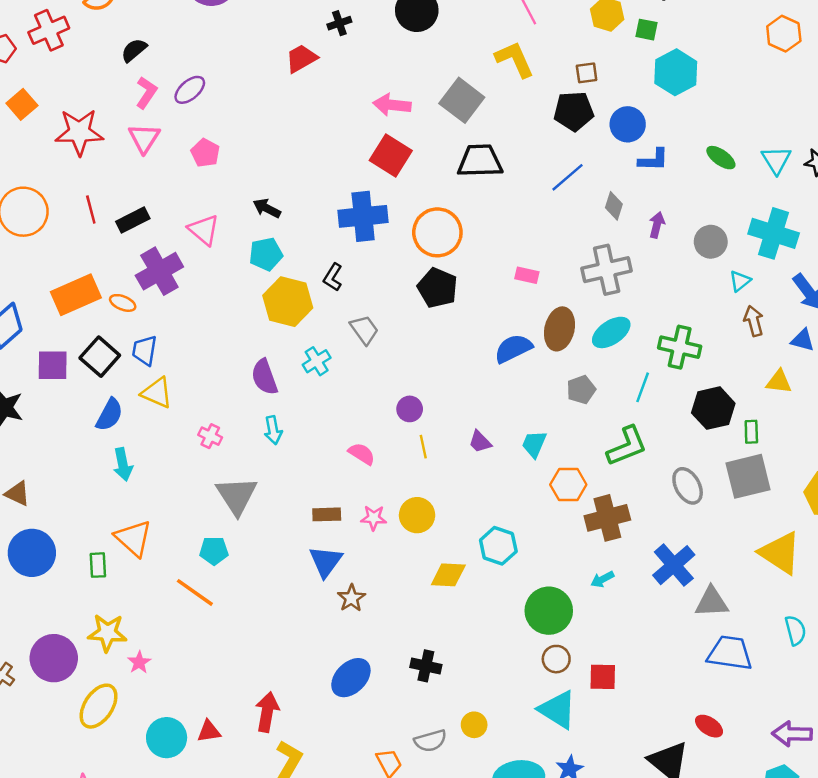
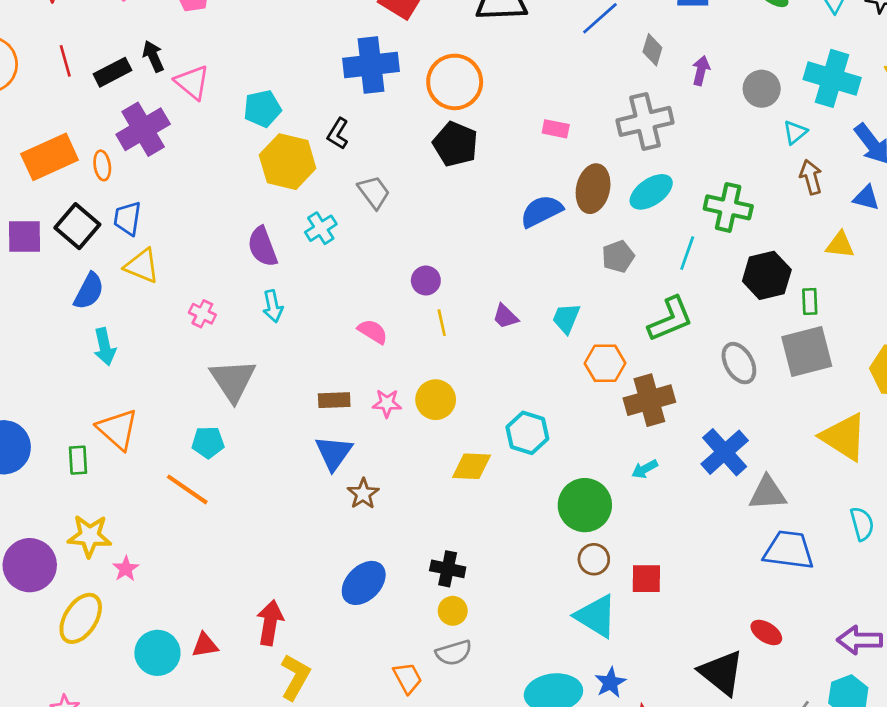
black arrow: (267, 208) -> (153, 56), moved, turned 40
orange ellipse: (123, 303) -> (102, 165), turned 60
yellow circle: (474, 725) -> (453, 611), moved

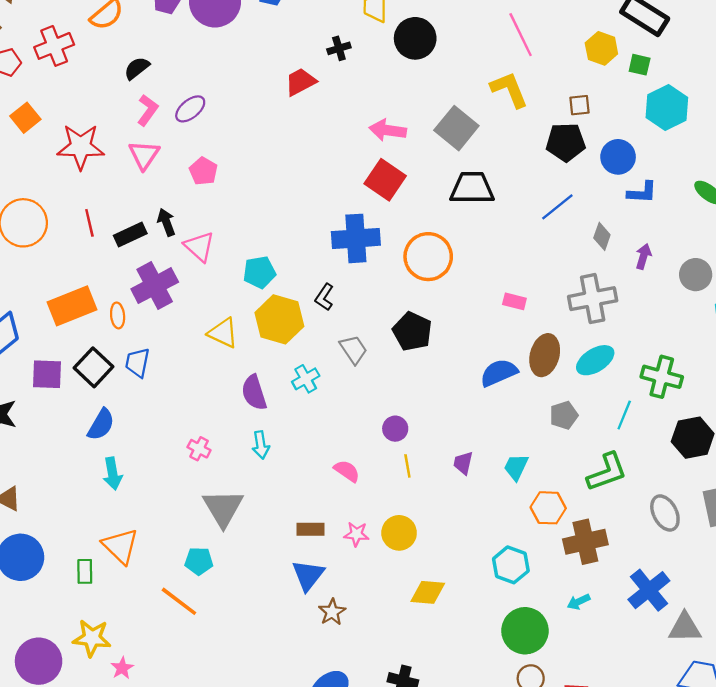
black pentagon: (455, 144) -> (412, 331), moved
yellow triangle: (142, 266) -> (223, 333), moved
purple trapezoid: (505, 316) -> (463, 463), turned 55
cyan hexagon: (527, 433) -> (511, 565), moved

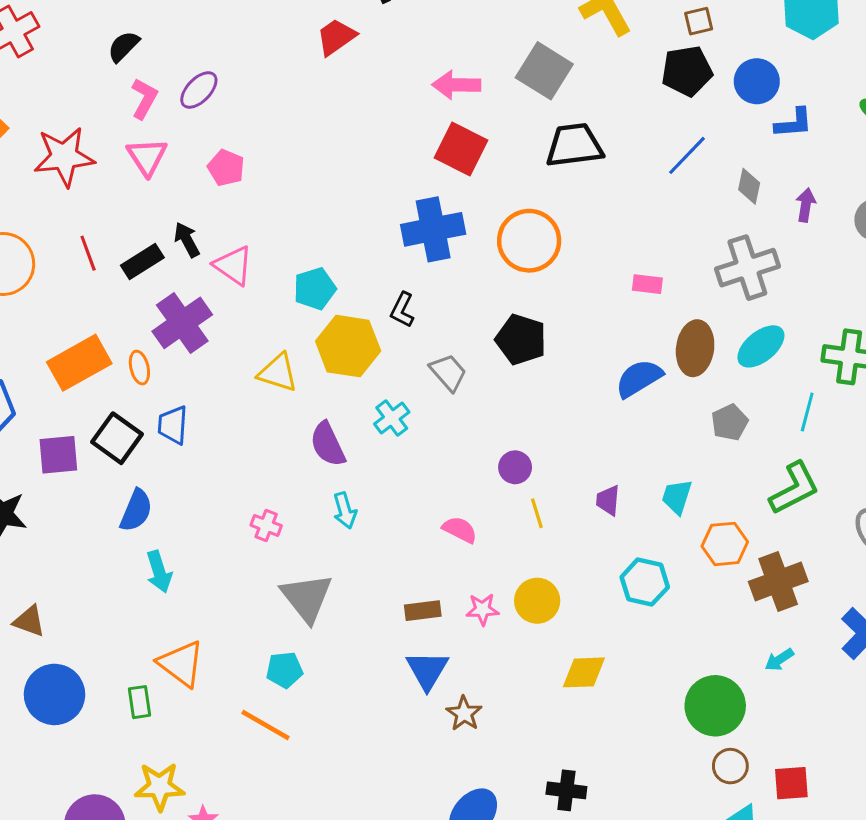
cyan hexagon: (511, 565) -> (645, 582), moved

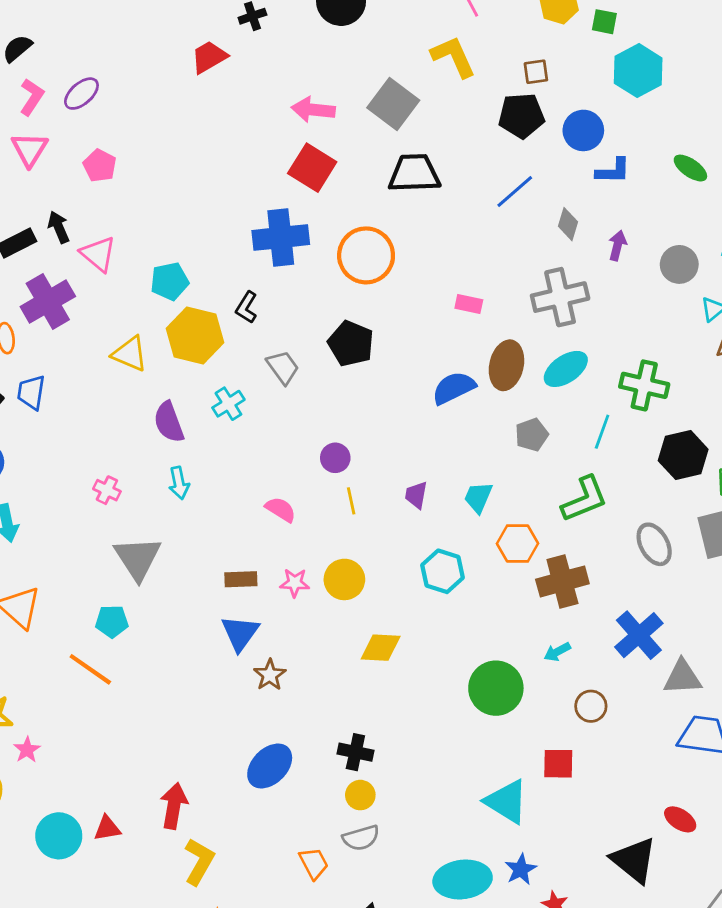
brown circle: (730, 766) -> (591, 706), moved

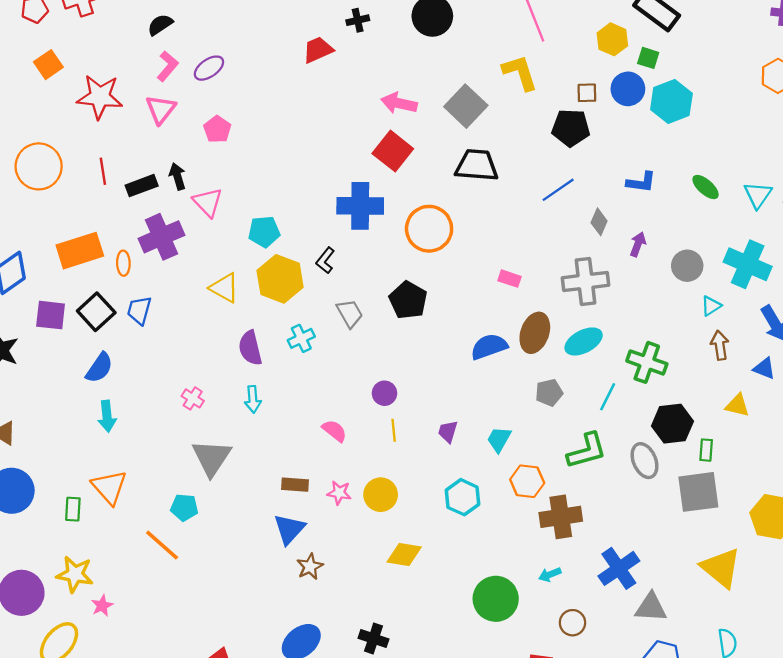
blue circle: (583, 130) -> (628, 89), moved
gray ellipse: (654, 544) -> (645, 461), moved

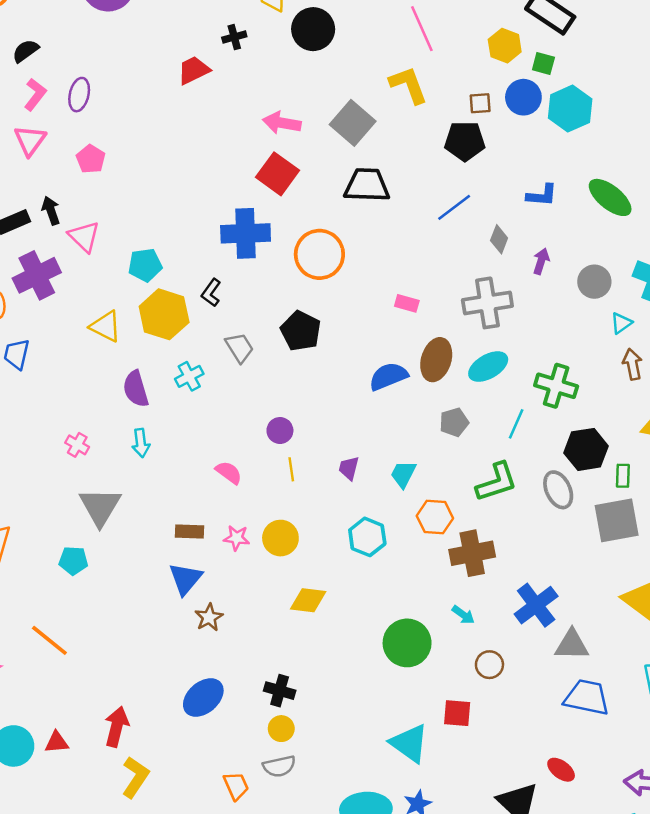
purple ellipse: (209, 68) -> (79, 95), turned -40
green ellipse: (706, 187) -> (610, 197), size x1.5
orange line: (162, 545) -> (49, 640), moved
cyan arrow: (550, 575) -> (463, 615), turned -120

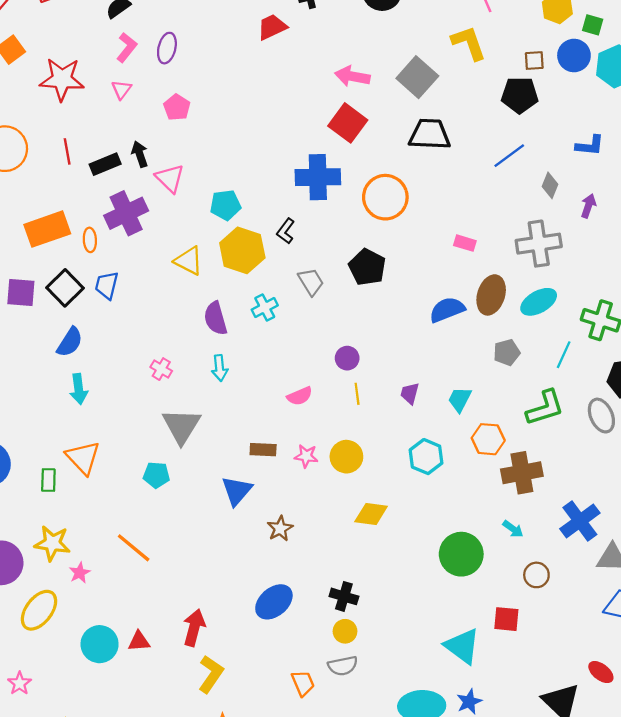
pink triangle: (30, 140) -> (121, 90), size x0.7
pink semicircle: (229, 473) -> (300, 396), turned 120
blue triangle: (185, 579) -> (237, 491), moved

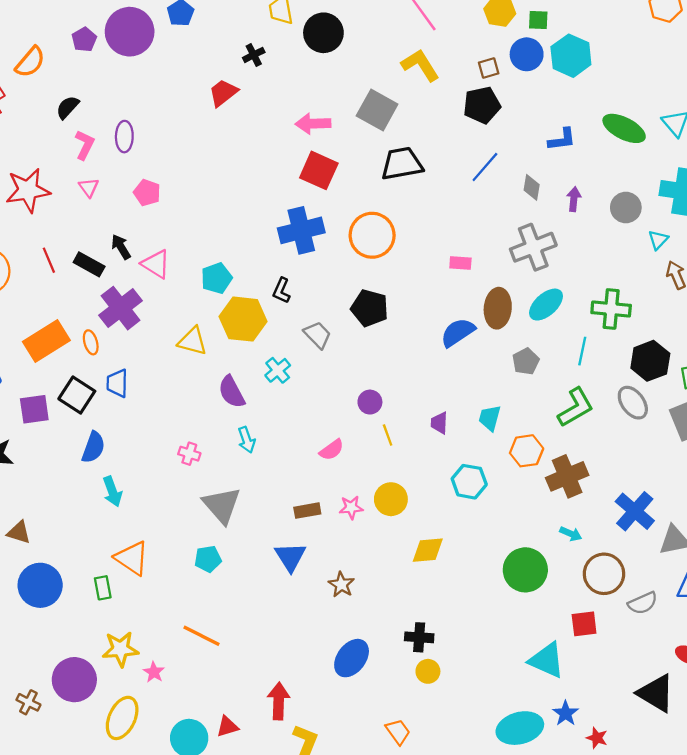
black rectangle: (105, 164) -> (89, 264), turned 64
brown circle: (536, 575) -> (604, 574), size x1.6
gray semicircle: (343, 666) -> (643, 603), moved

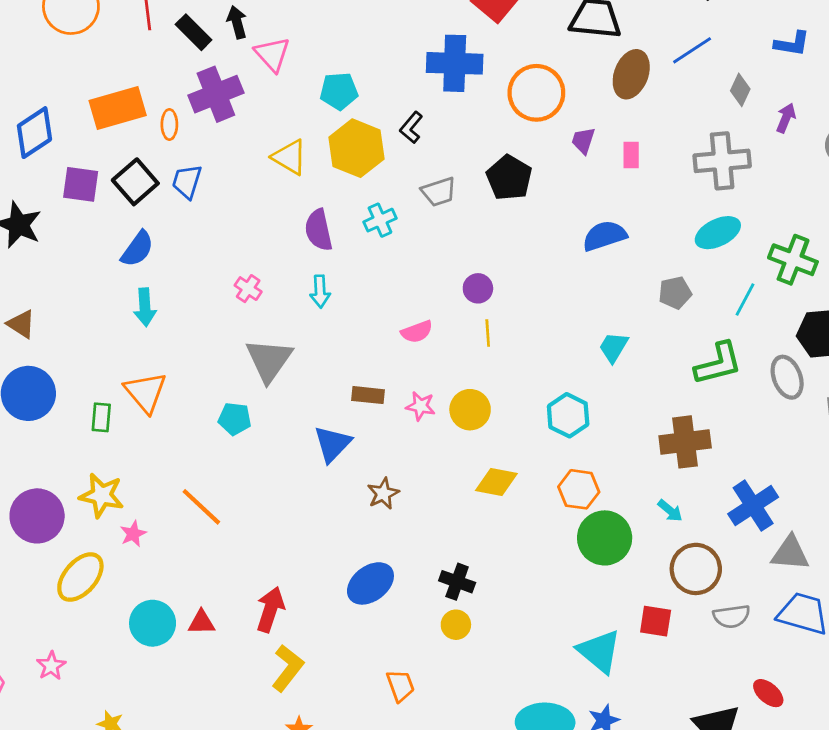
pink rectangle: (460, 263) -> (631, 155), turned 70
brown ellipse: (498, 308) -> (631, 74), moved
gray trapezoid: (317, 335) -> (439, 192), turned 100
purple trapezoid: (439, 423) -> (583, 141), moved
orange hexagon: (527, 451) -> (579, 489), moved

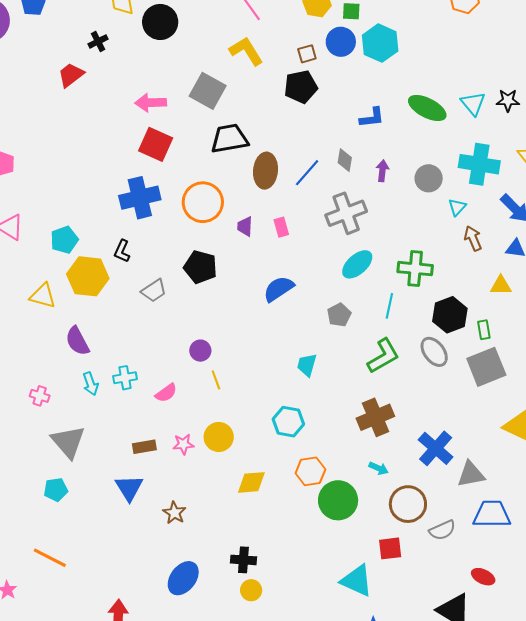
blue line: (692, 50) -> (307, 173), moved
cyan cross: (380, 220) -> (125, 378), moved, turned 30

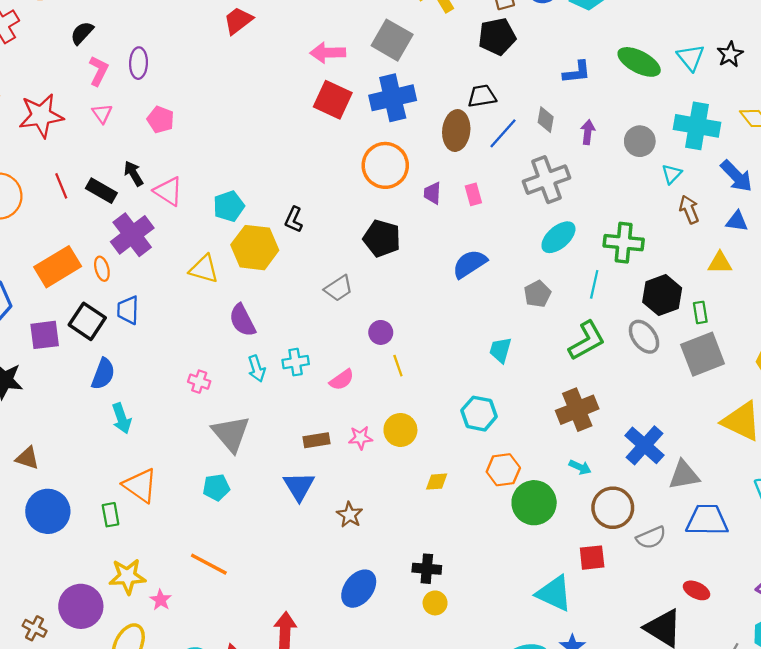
black star: (508, 100) -> (730, 54), turned -30
black trapezoid: (229, 139) -> (482, 96), moved, size x0.7
blue cross: (140, 198) -> (393, 98), moved
gray trapezoid: (154, 291) -> (339, 288), moved
yellow diamond: (251, 482) -> (437, 482), size x0.7

